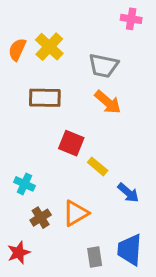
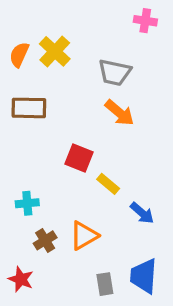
brown rectangle: (45, 98) -> (29, 108), moved
cyan cross: (24, 184) -> (27, 203), turned -30
red star: (19, 253) -> (21, 279), turned -30

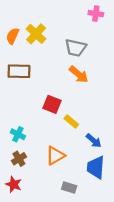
cyan cross: (27, 203) -> (18, 134), turned 32
brown cross: (45, 240) -> (19, 159), moved
blue trapezoid: (144, 276) -> (96, 167), moved
gray rectangle: (105, 284) -> (69, 188), turned -64

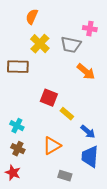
pink cross: (96, 14) -> (90, 29), moved
yellow cross: (36, 34) -> (40, 44), moved
orange semicircle: (13, 36) -> (32, 17), moved
orange arrow: (79, 74) -> (86, 72), moved
brown cross: (19, 159) -> (18, 149), turned -32

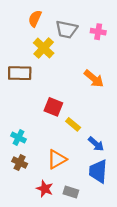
gray trapezoid: (71, 45) -> (67, 29), moved
red star: (13, 173) -> (45, 189), moved

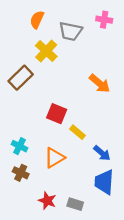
pink cross: (98, 32) -> (104, 20), moved
brown rectangle: (20, 73) -> (21, 78), turned -45
orange triangle: (57, 159) -> (54, 158), moved

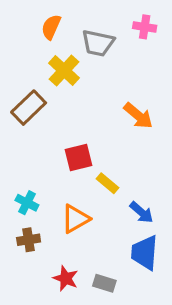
red square: (57, 114) -> (79, 158), turned -36
brown cross: (21, 173) -> (29, 240), turned -35

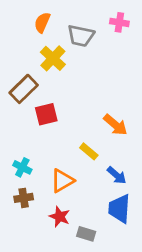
orange arrow: (138, 116) -> (115, 125), moved
red square: (79, 158) -> (46, 114), moved
red star: (66, 278) -> (60, 217), moved

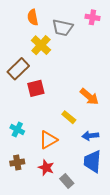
orange semicircle: (42, 22) -> (33, 17), turned -35
blue arrow: (117, 175) -> (90, 136), turned 133
brown cross: (24, 198) -> (17, 162), moved
gray rectangle: (86, 234) -> (67, 181), turned 32

